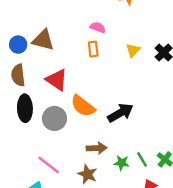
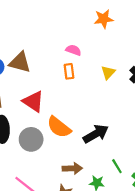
green line: (142, 159) -> (117, 166), moved

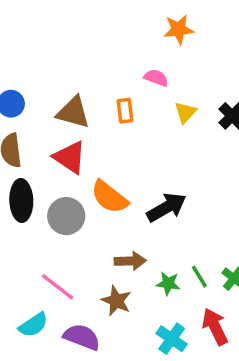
pink semicircle: (73, 50) -> (156, 78), moved
brown triangle: (20, 62) -> (73, 112), moved
green line: (117, 166) -> (199, 277), moved

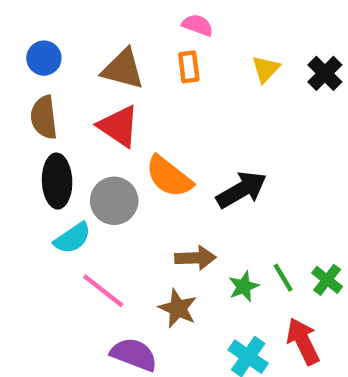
pink semicircle: (156, 78) -> (198, 25), moved
green star: (168, 283) -> (244, 286), turned -30
cyan semicircle: (33, 325) -> (72, 238), moved

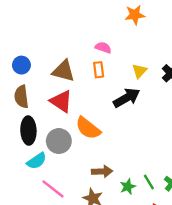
black arrow: (241, 190) -> (127, 98), moved

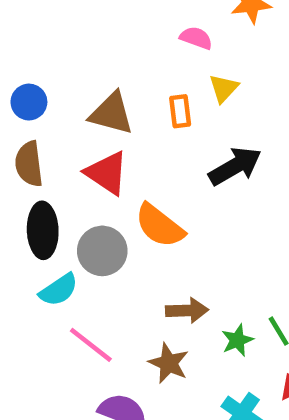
pink semicircle: (103, 48) -> (196, 38), moved
yellow triangle: (139, 71) -> (224, 88), moved

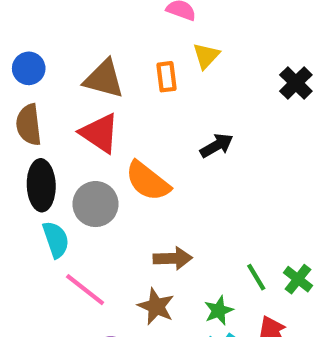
black arrow: (235, 166) -> (217, 146), moved, size x0.7
cyan semicircle: (59, 290) -> (56, 240), turned -75
green star: (237, 340) -> (219, 311), moved

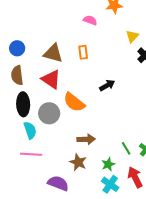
yellow triangle: (206, 56) -> (132, 36), moved
pink line: (85, 290) -> (31, 154), moved, turned -35

